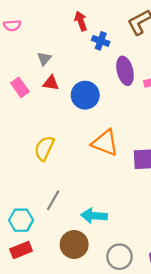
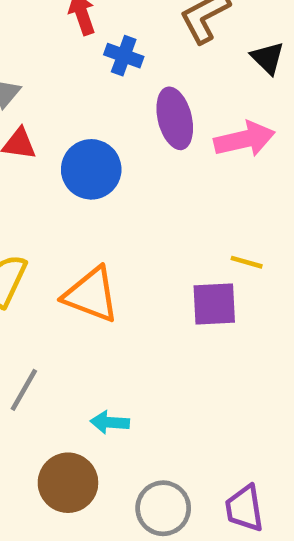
orange triangle: (105, 143) -> (91, 295), moved
cyan arrow: (94, 216) -> (110, 422), size x0.7

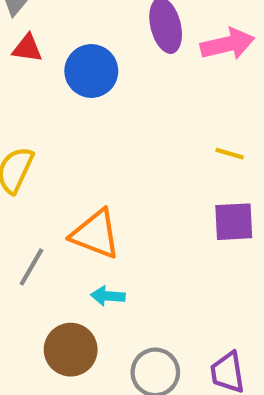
orange triangle: (91, 295) -> (95, 234), moved
purple square: (214, 304) -> (234, 222), moved

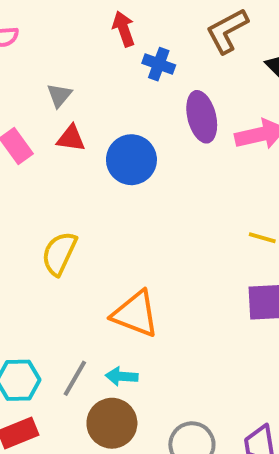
gray line: (31, 267) -> (75, 378), moved
cyan arrow: (108, 296) -> (122, 376), moved

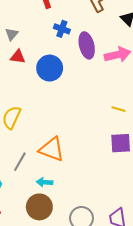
blue cross: (159, 64) -> (62, 29), moved
gray line: (75, 378) -> (20, 162), moved

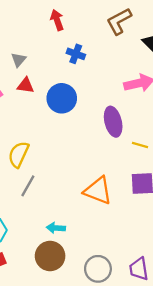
purple ellipse: (87, 45) -> (113, 122), moved
orange triangle: (52, 149) -> (98, 191), moved
gray line: (20, 162) -> (28, 186), moved

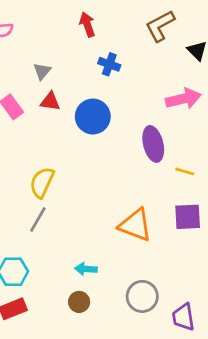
gray line: (28, 186) -> (38, 220), moved
brown circle: (50, 256) -> (79, 302), size x0.6
gray circle: (98, 269) -> (142, 296), moved

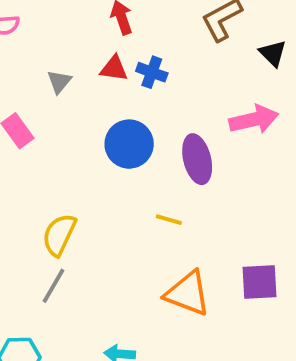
red triangle: (50, 101) -> (114, 68), moved
purple ellipse: (153, 144) -> (197, 159), moved
yellow line: (185, 171) -> (169, 220), moved

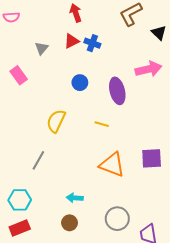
red triangle: (114, 68) -> (72, 41), turned -35
blue circle: (129, 144) -> (80, 83), size x0.6
yellow semicircle: (59, 235) -> (56, 121), moved

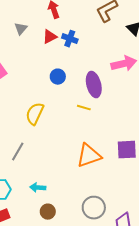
gray triangle: (41, 48) -> (21, 29), moved
yellow line: (102, 124) -> (84, 108), moved
orange triangle: (112, 165) -> (89, 156), turned -40
cyan arrow: (75, 198) -> (38, 188), moved

